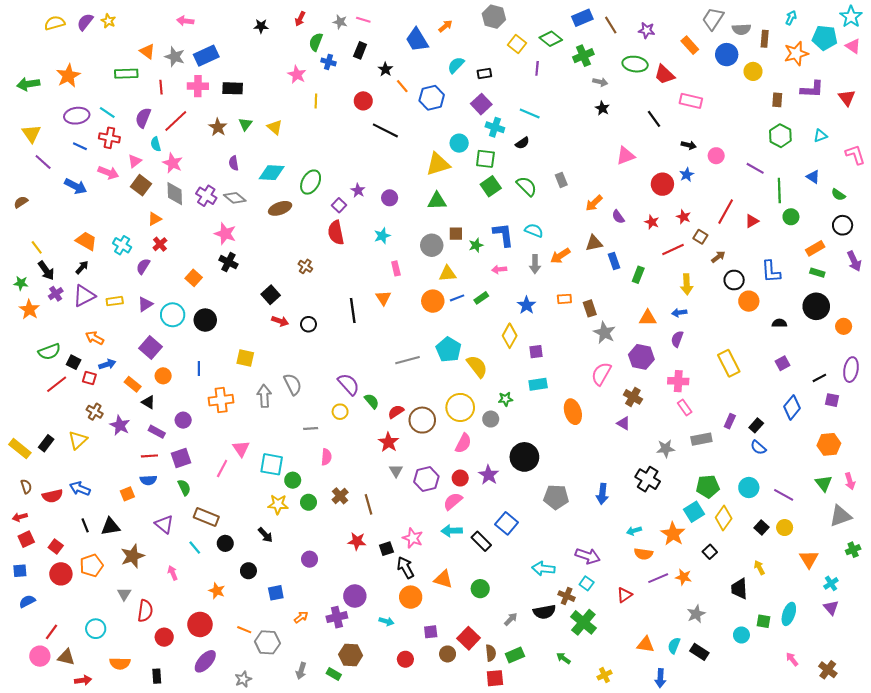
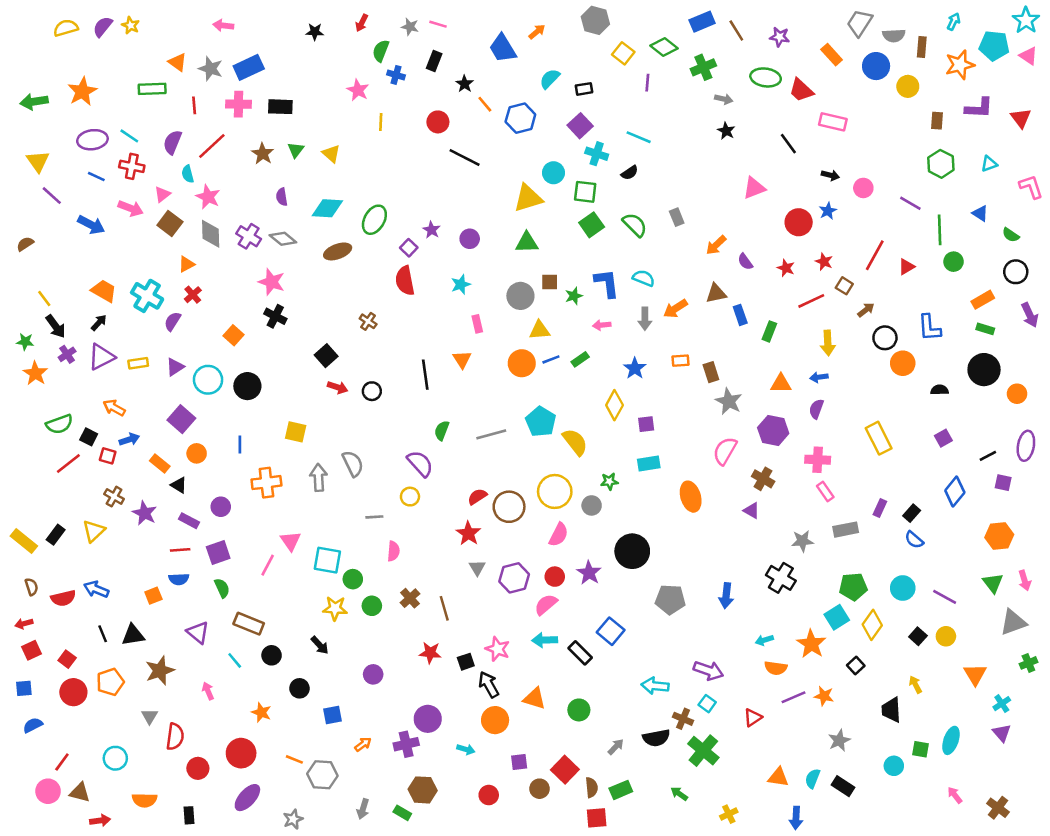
cyan cross: (122, 245) -> (147, 296), size x1.4
green semicircle: (372, 401) -> (442, 431), moved, turned -119

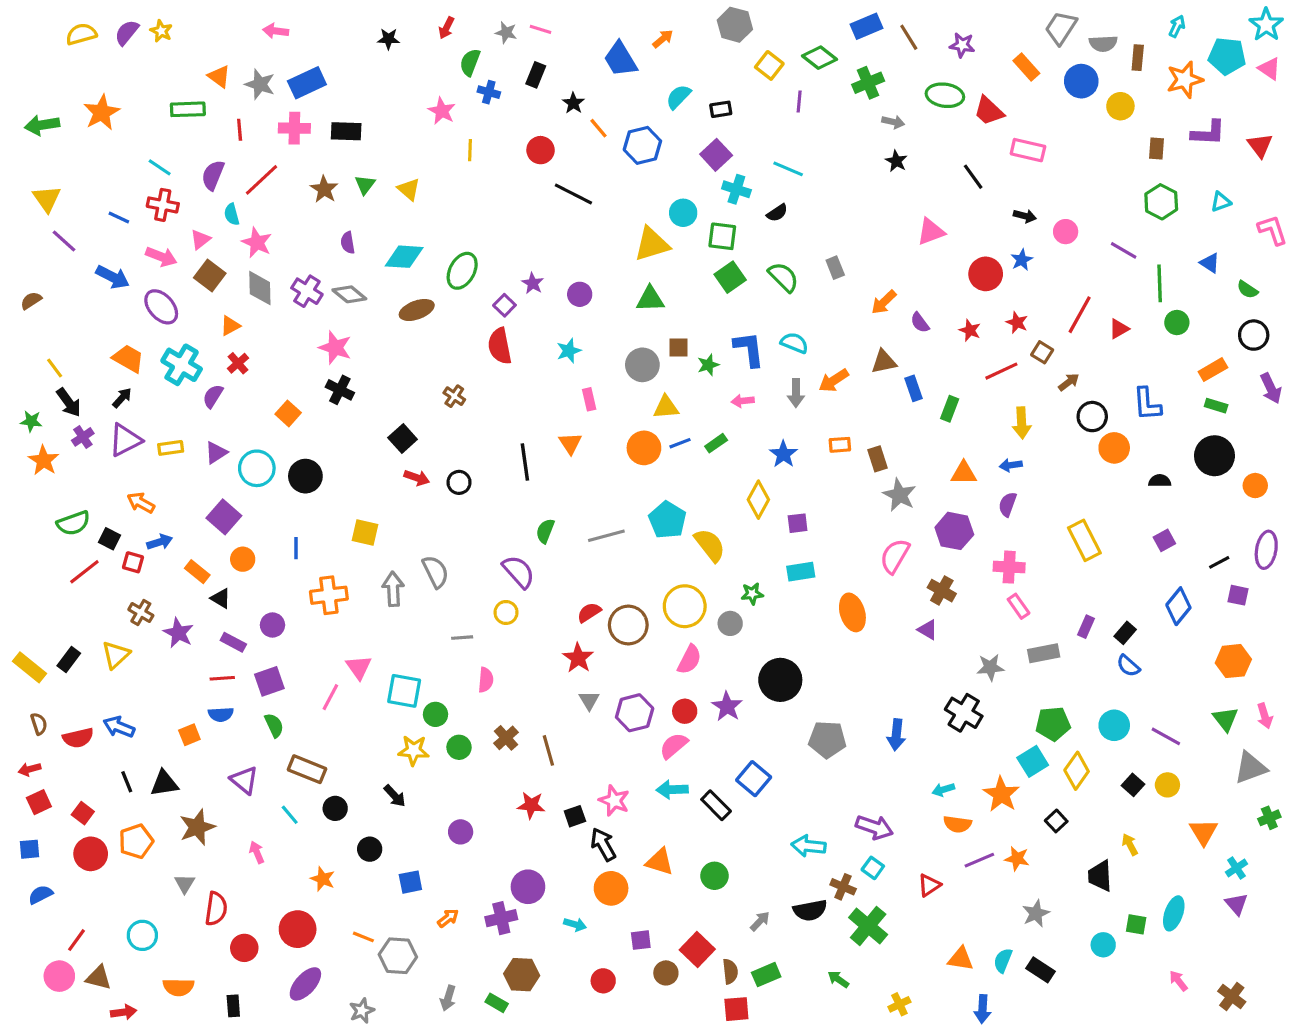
purple ellipse: (92, 140) -> (161, 307), moved, turned 56

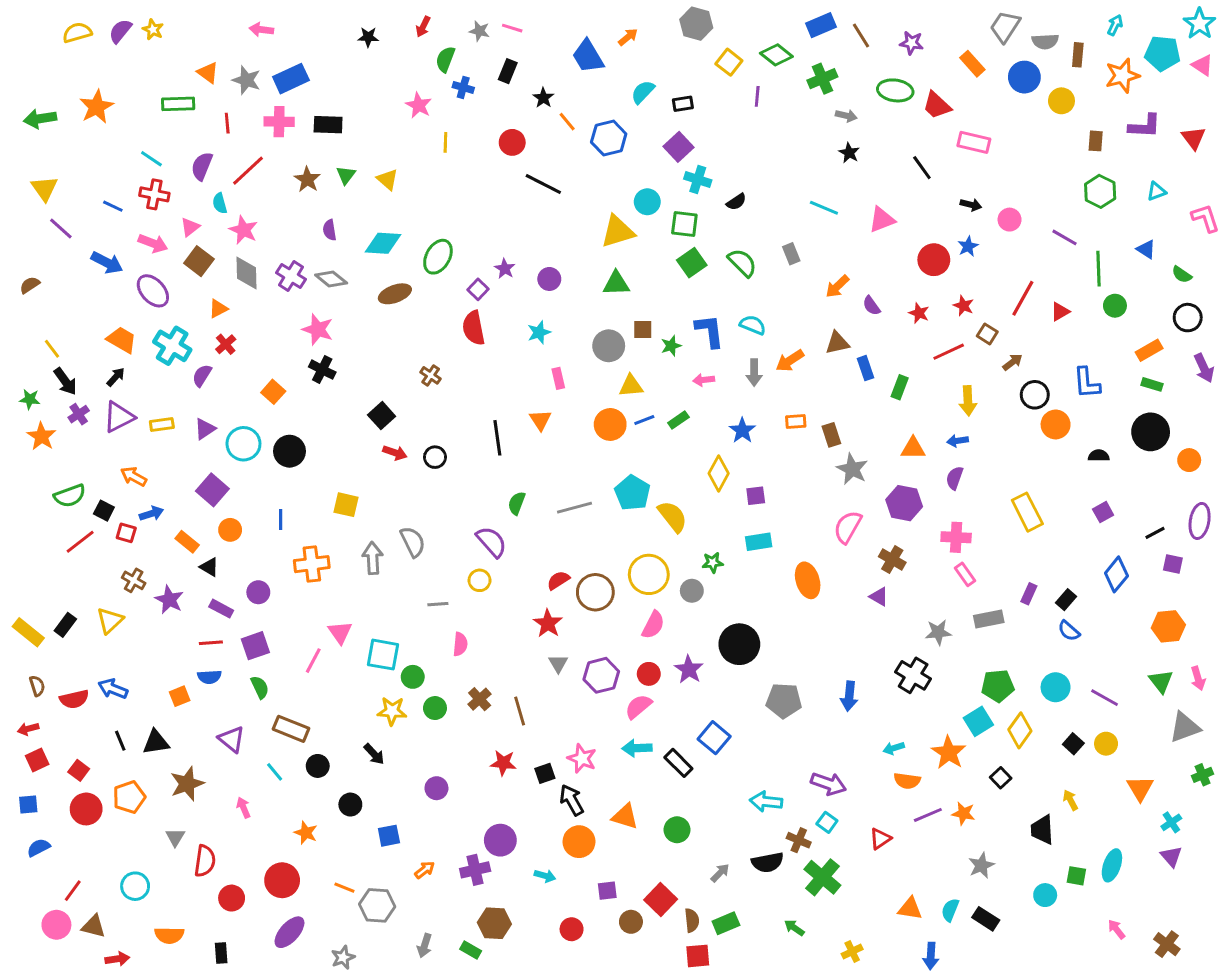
cyan line: (788, 169) -> (824, 208), moved

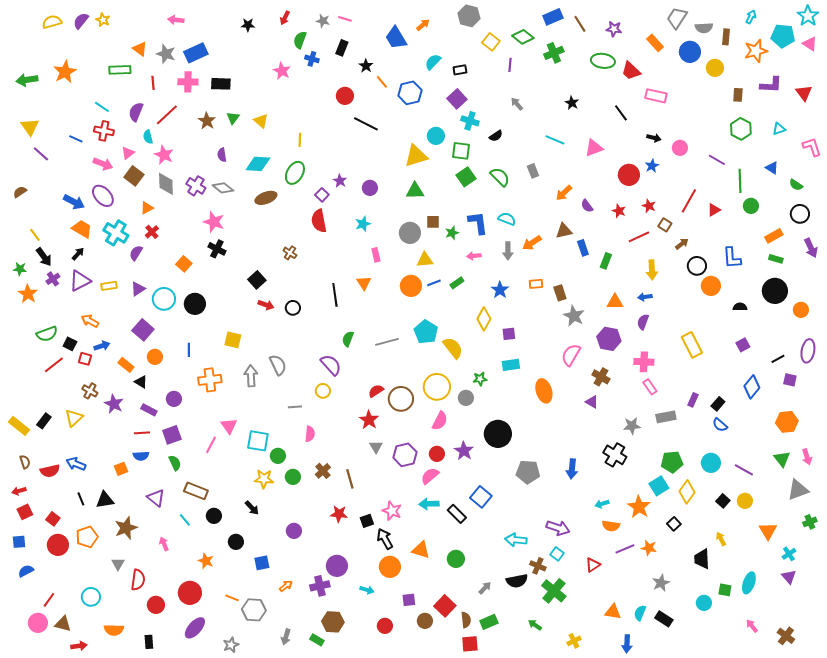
gray arrow: (846, 116) -> (517, 104), moved, turned -144
yellow line: (445, 142) -> (300, 140), moved
blue arrow: (107, 263) -> (74, 202), moved

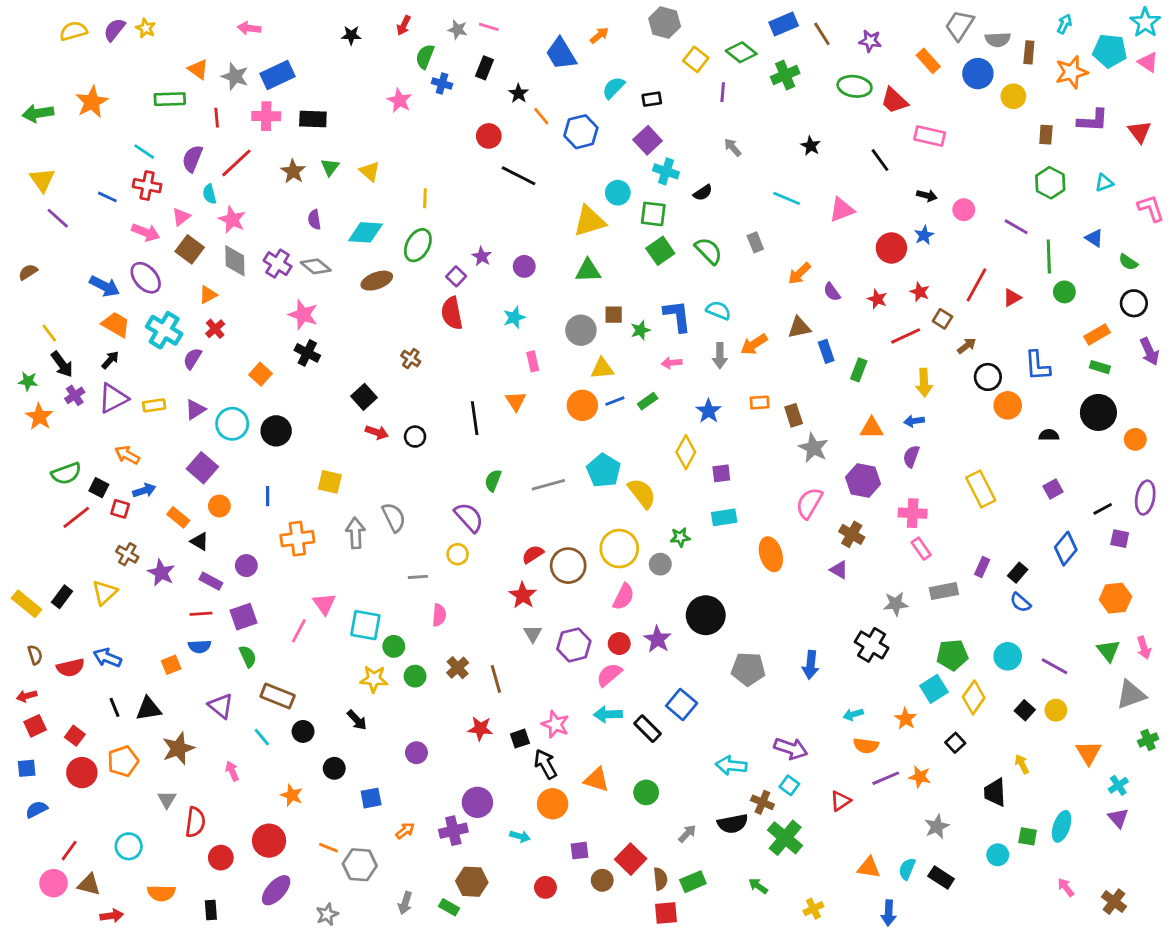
orange star: (639, 507) -> (906, 719), size x0.7

